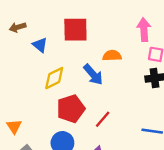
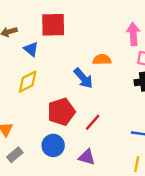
red square: (75, 30) -> (53, 25), moved
yellow diamond: (54, 78) -> (28, 82), moved

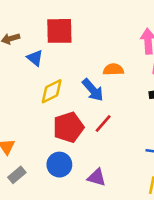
yellow diamond: (28, 82) -> (52, 91), moved
red line: (93, 122) -> (103, 123), moved

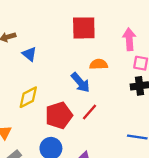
red square: (59, 31) -> (84, 28), moved
yellow diamond: (52, 91) -> (28, 97), moved

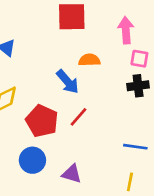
red pentagon: (59, 115) -> (42, 121), turned -30

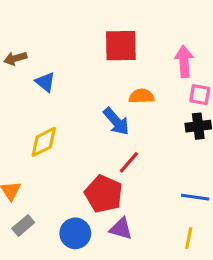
red pentagon: (42, 121) -> (104, 194), moved
blue circle: (32, 160) -> (75, 233), moved

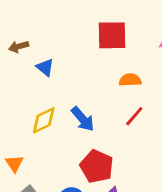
blue arrow: (116, 121) -> (83, 119), moved
red line: (129, 162) -> (134, 116), moved

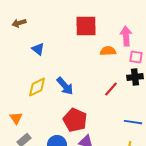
brown arrow: (19, 46) -> (19, 23), moved
orange semicircle: (130, 80) -> (108, 51), moved
red line: (134, 116) -> (111, 89), moved

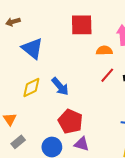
blue triangle: (38, 49) -> (32, 48), size x1.6
red line: (111, 89) -> (107, 75), moved

